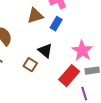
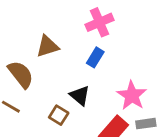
brown triangle: (35, 16) -> (47, 46), moved

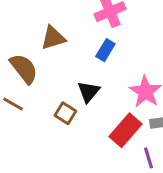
black triangle: (80, 95) -> (88, 92), turned 30

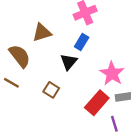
black triangle: (88, 92) -> (69, 62), moved

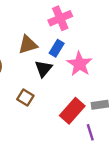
brown triangle: (42, 33) -> (28, 45), moved
pink star: (112, 74) -> (79, 64), moved

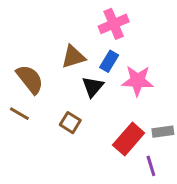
pink star: (79, 64) -> (138, 81), turned -30

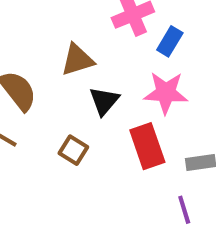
blue rectangle: (109, 61) -> (170, 41), moved
red rectangle: (129, 139) -> (147, 146), moved, turned -60

